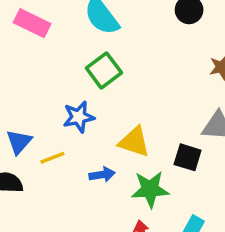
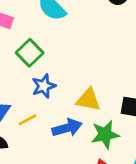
green square: (104, 70) -> (30, 53), moved
blue arrow: (102, 175) -> (67, 128), size x1.5

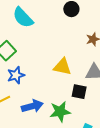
yellow triangle: (88, 100) -> (62, 67), moved

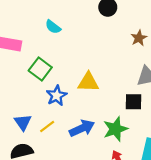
cyan semicircle: (23, 18) -> (53, 27), size x0.6
yellow triangle: (62, 67) -> (88, 82), moved

